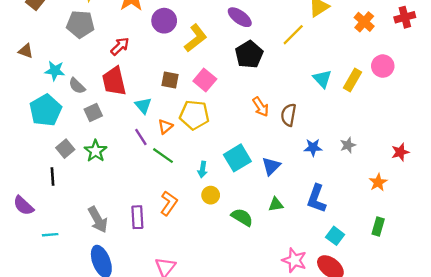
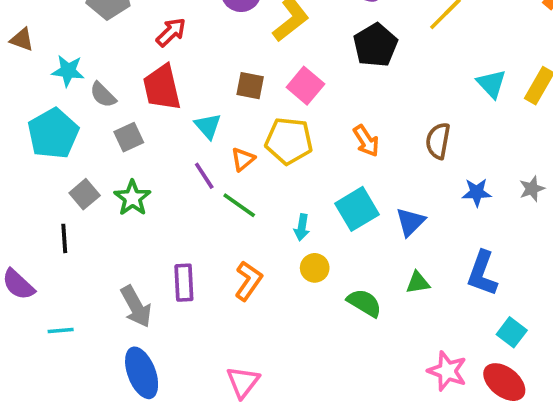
orange arrow: (261, 107) -> (366, 141), moved
purple rectangle: (137, 217) -> (184, 283), moved

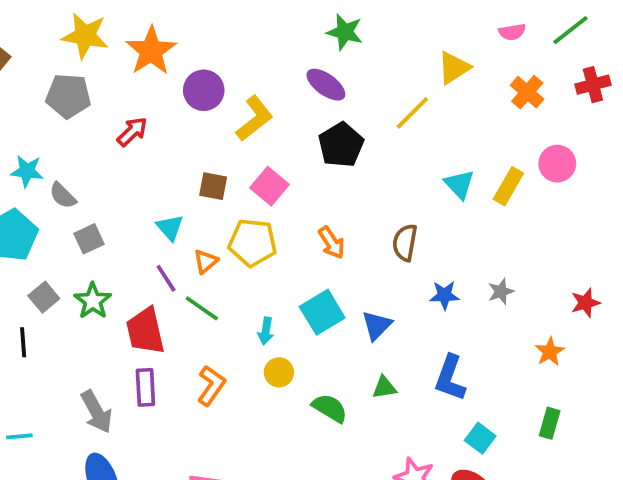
red trapezoid: (162, 87) -> (145, 331), moved

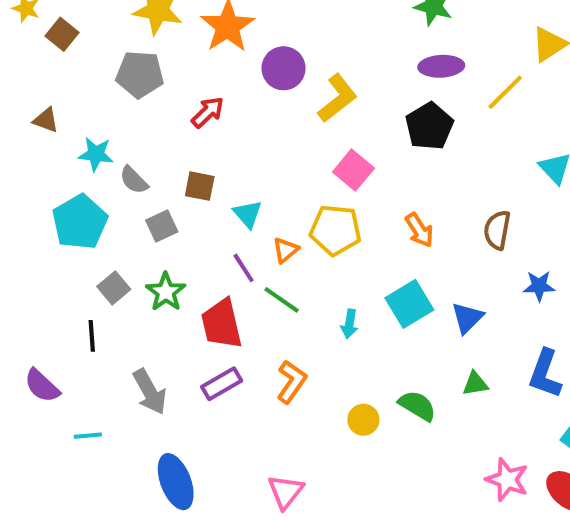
purple ellipse: (326, 85) -> (441, 66), moved, turned -39
brown square: (213, 186) -> (200, 186), moved
yellow circle: (279, 372) -> (363, 420), moved
purple rectangle: (145, 387) -> (222, 384), turned 63
gray arrow: (97, 412) -> (150, 392), moved

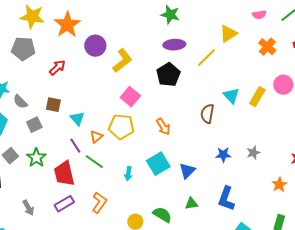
brown semicircle: (497, 230) -> (207, 114), moved
gray arrow: (150, 392) -> (28, 208), size x0.7

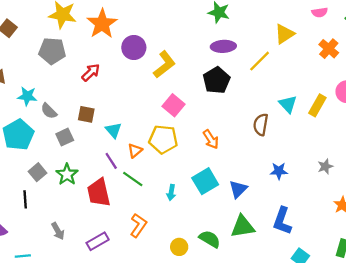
gray star: (253, 153) -> (325, 166), moved
purple rectangle: (64, 204) -> (98, 241), moved
green triangle: (191, 204) -> (243, 227), size x1.6

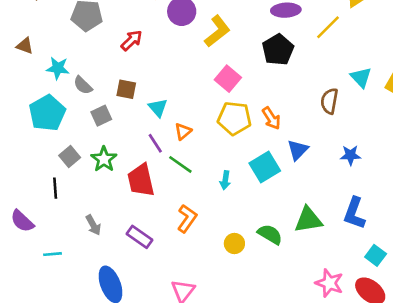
yellow pentagon: (163, 139) -> (234, 118), moved
blue triangle: (238, 189) -> (298, 150), moved
purple rectangle: (98, 241) -> (140, 237), turned 65

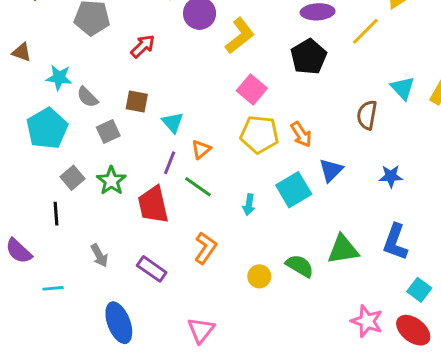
purple line: (155, 143) -> (170, 163), turned 54

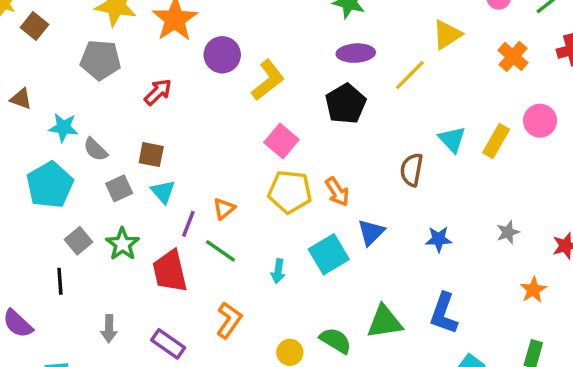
cyan triangle: (173, 122) -> (163, 192), moved
gray arrow: (99, 255) -> (109, 329), turned 30

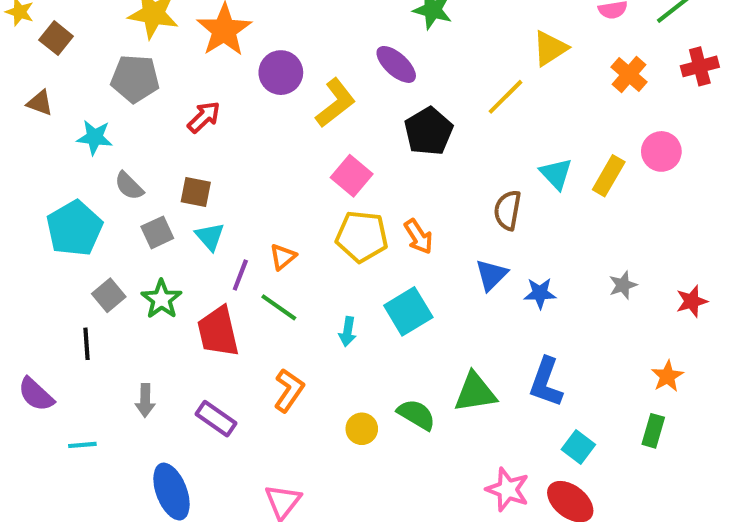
purple ellipse: (356, 53) -> (396, 64), moved, turned 45
brown triangle: (21, 99) -> (40, 103), moved
cyan star: (63, 127) -> (95, 137), moved
blue triangle: (371, 232) -> (491, 275), moved
orange star: (533, 290) -> (667, 376), moved

